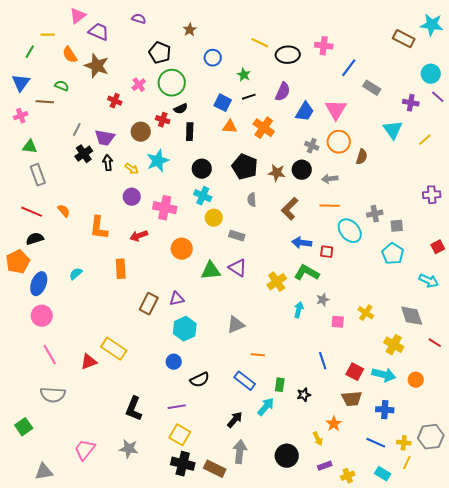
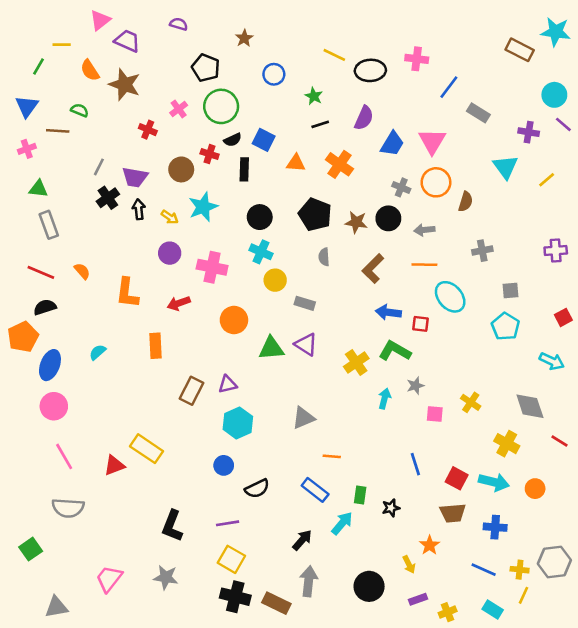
blue square: (223, 103) -> (264, 140), moved
gray cross: (375, 214) -> (482, 251), moved

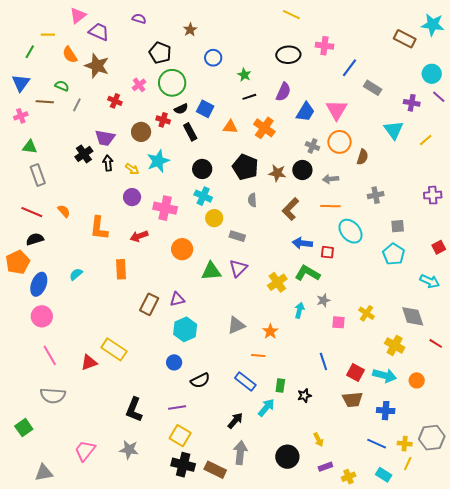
yellow line: (334, 55) -> (291, 15), moved
gray line: (99, 167) -> (77, 105), moved
black rectangle: (244, 169) -> (190, 132), turned -30
purple triangle: (306, 344) -> (238, 268), turned 42
orange star: (430, 545) -> (270, 331), moved

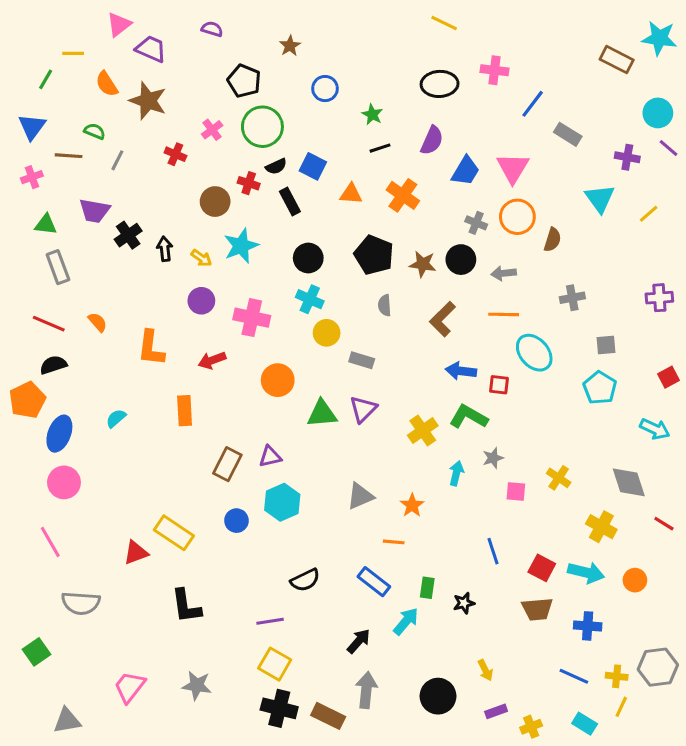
purple trapezoid: (105, 138) -> (95, 211), moved
pink line: (50, 355) -> (50, 542), moved
blue circle: (174, 362) -> (236, 521), moved
black L-shape: (134, 410) -> (186, 606), moved, turned -30

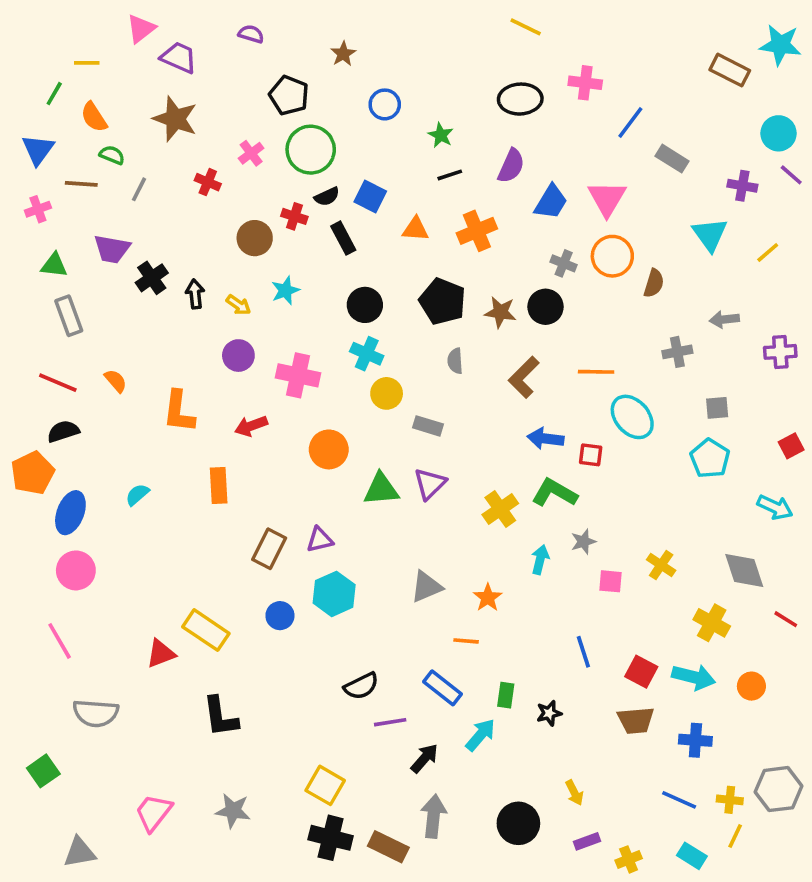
orange semicircle: (107, 84) -> (94, 117), moved
orange cross: (403, 195) -> (477, 231), turned 32
cyan star: (241, 246) -> (285, 290), size x0.7
gray arrow: (504, 273) -> (724, 319), moved
purple line: (270, 621) -> (390, 722), moved

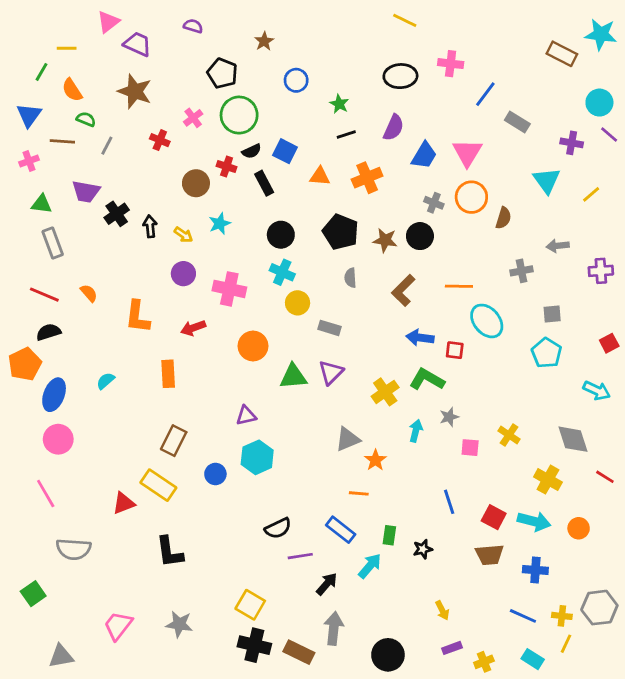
brown rectangle: (269, 549) -> (174, 441), moved
gray triangle: (426, 587) -> (348, 439), moved
black circle: (518, 823) -> (388, 655), moved

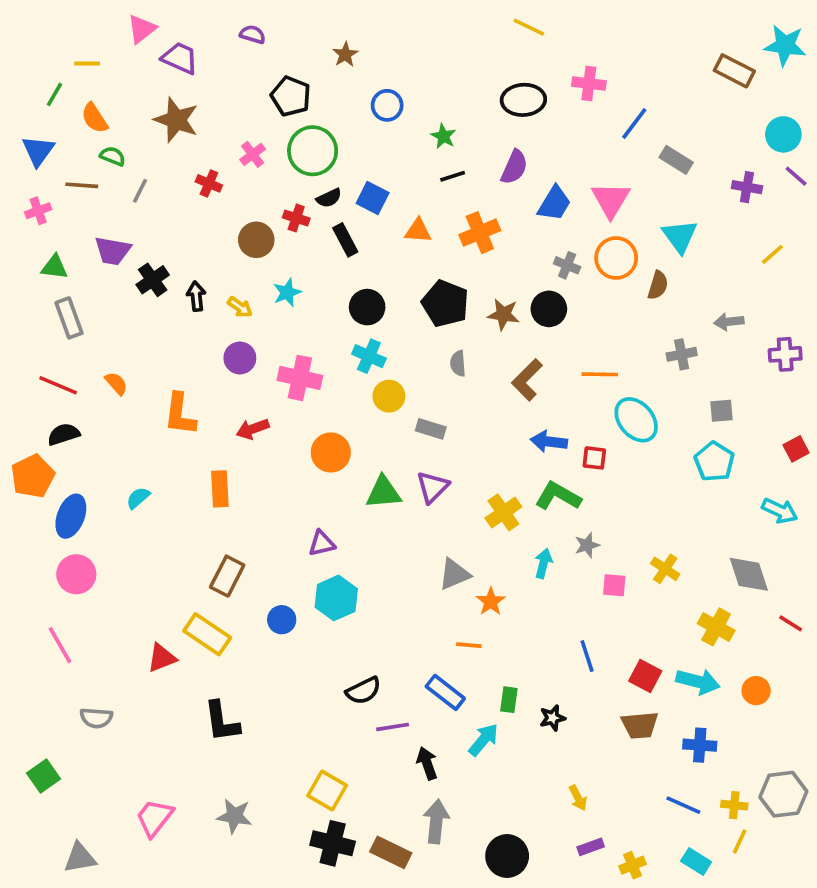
cyan triangle: (547, 180) -> (680, 236), moved
gray semicircle: (74, 549) -> (96, 718), size x0.7
black arrow: (327, 584) -> (427, 763), turned -60

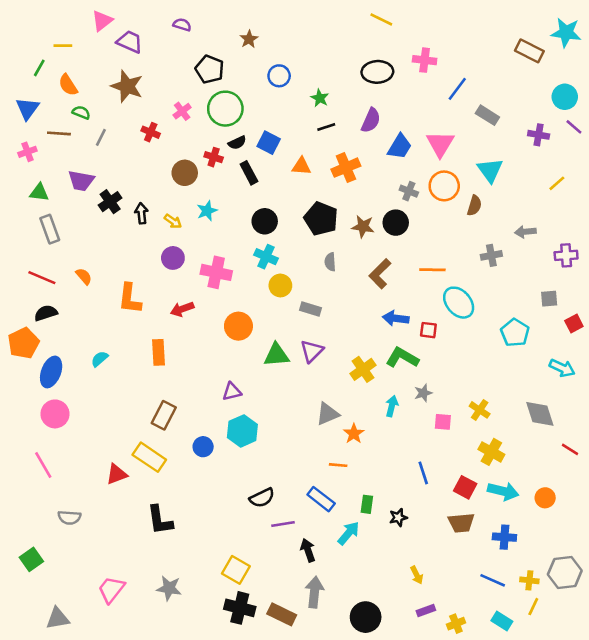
gray square: (722, 411) -> (549, 299), moved
yellow cross: (716, 627) -> (491, 452), moved

